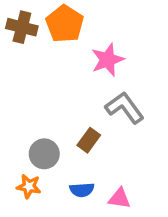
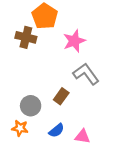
brown cross: (22, 27) -> (26, 37), moved
blue semicircle: (82, 190) -> (57, 130), turned -35

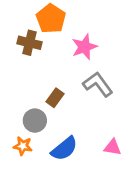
brown rectangle: (61, 96) -> (55, 98), moved
blue semicircle: (57, 130) -> (64, 149), size x1.5
pink triangle: (82, 136) -> (113, 147), moved

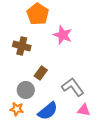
brown cross: (29, 43) -> (22, 46), moved
pink star: (84, 47) -> (63, 35), turned -30
gray L-shape: (98, 84) -> (73, 87), moved

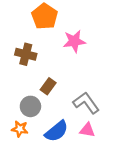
pink star: (63, 35) -> (74, 41), turned -30
pink triangle: (84, 110) -> (87, 130), moved

